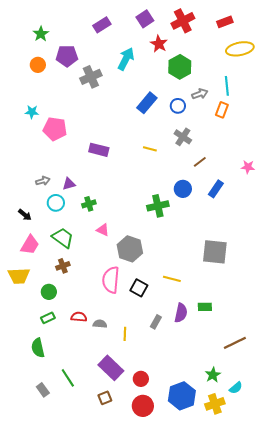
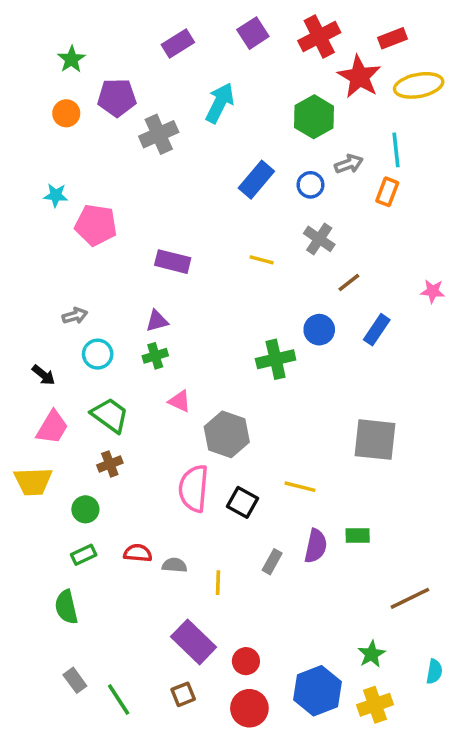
red star: (159, 44) -> (359, 77), moved, size x1.4
purple triangle: (69, 184) -> (157, 321), moved
green line: (68, 378) -> (119, 700), moved
cyan semicircle: (236, 388) -> (434, 672), moved, turned -40

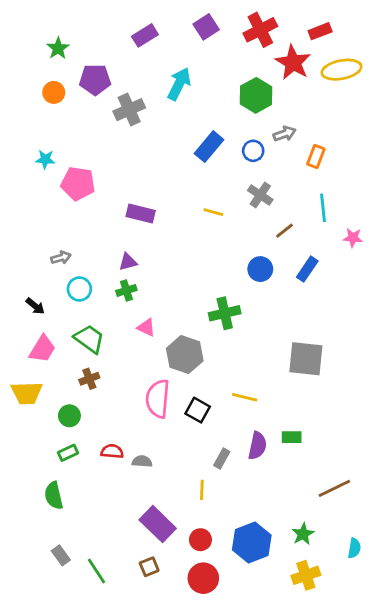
cyan line: (396, 150) -> (323, 208), moved
green cross: (276, 359) -> (225, 313), moved
yellow line: (218, 583) -> (202, 490), moved
blue hexagon: (317, 691) -> (252, 543), moved

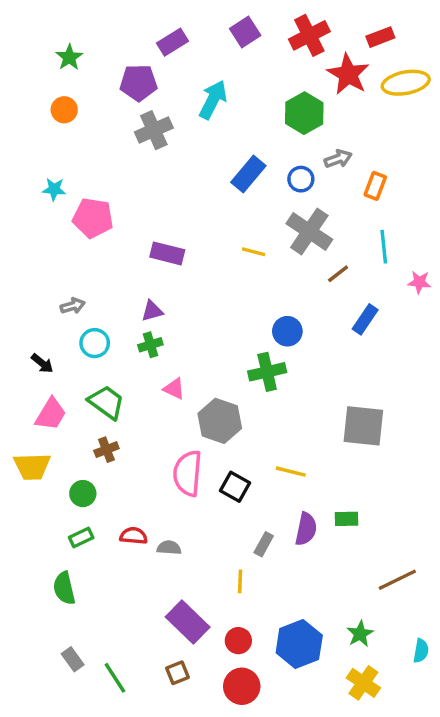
purple pentagon: (95, 80) -> (139, 83), moved
gray cross: (260, 195) -> (309, 231), size x1.5
blue circle: (260, 269) -> (287, 331), moved
yellow cross: (306, 575) -> (363, 683), turned -36

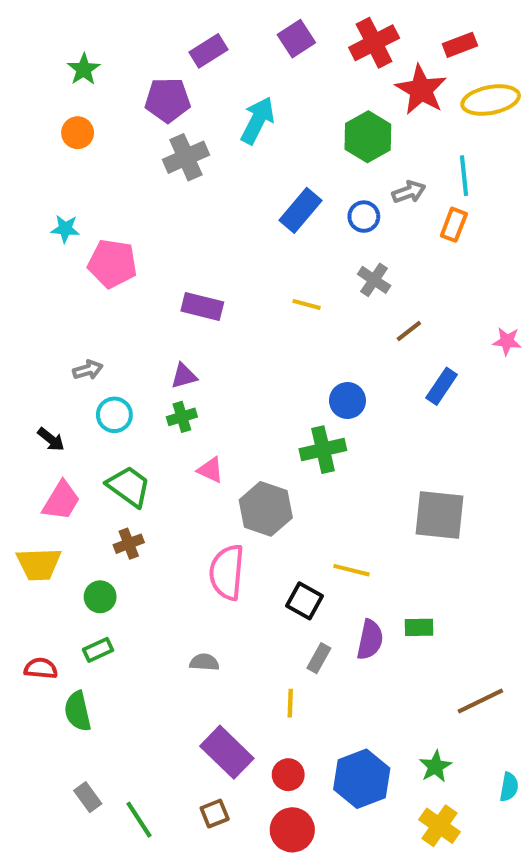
gray cross: (309, 231) -> (374, 280), size x0.6
cyan line: (384, 247) -> (464, 176), moved
black square: (235, 487) -> (305, 601), moved
red semicircle: (134, 536) -> (41, 668), moved

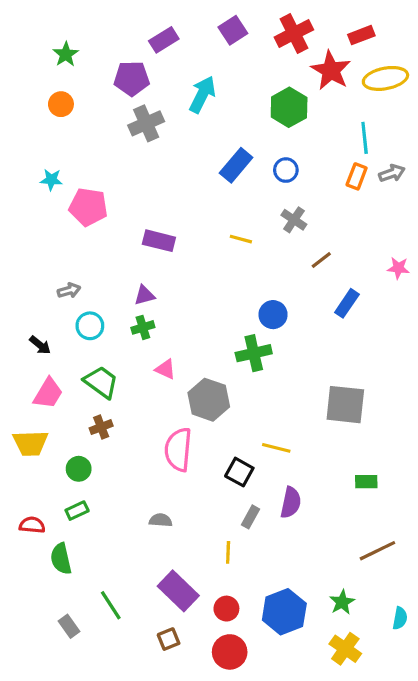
gray arrow: (409, 192) -> (392, 173), moved
green rectangle: (419, 627) -> (366, 482), moved
green line: (139, 820) -> (111, 605), moved

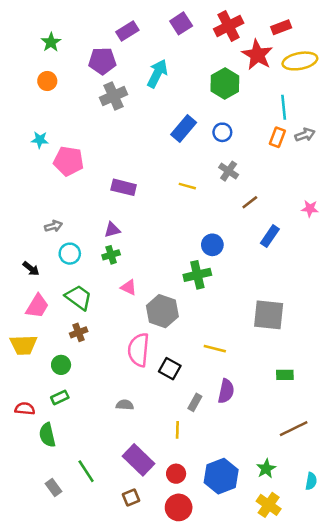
black square: (239, 472) -> (170, 369), moved

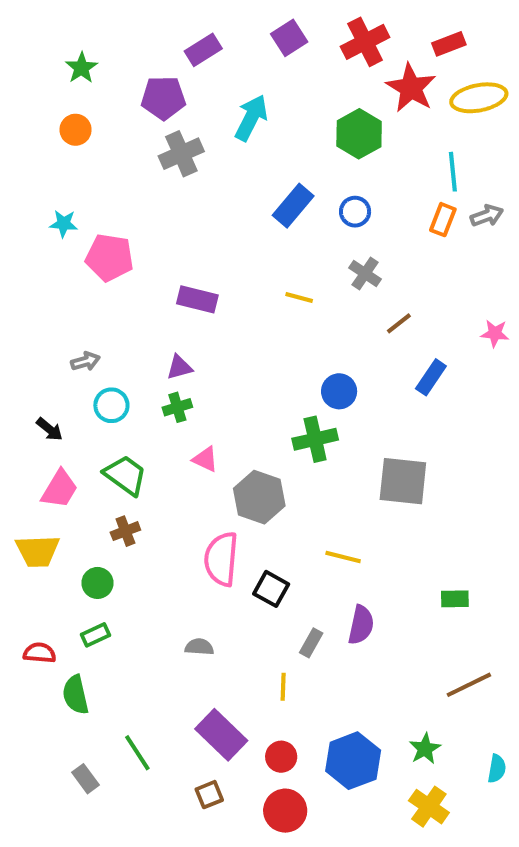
gray square: (269, 315) -> (403, 481), moved

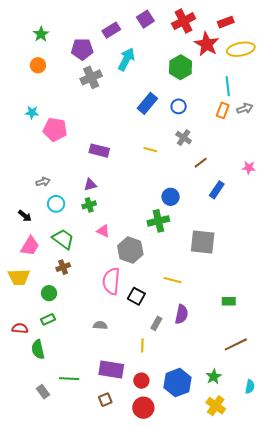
purple rectangle: (203, 50) -> (111, 30), moved
purple rectangle: (221, 735) -> (111, 370), turned -35
green line: (137, 753) -> (69, 379), turned -54

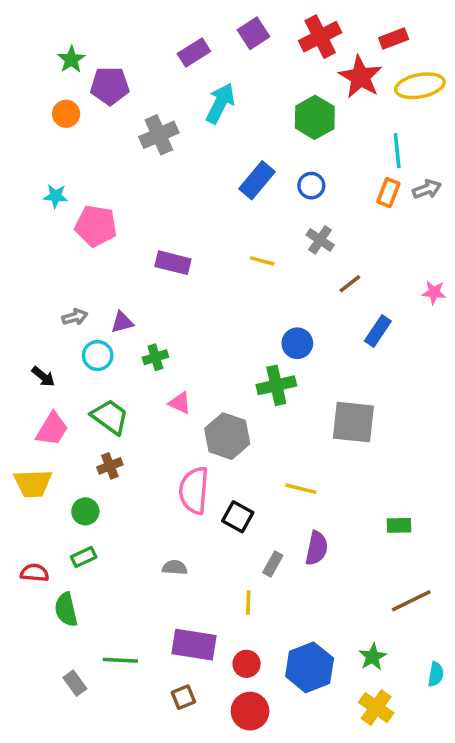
purple pentagon: (82, 49) -> (110, 86), moved
purple triangle: (90, 185) -> (122, 322), moved

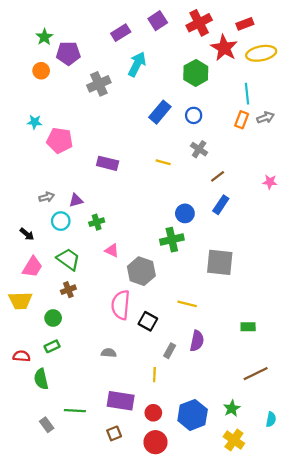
blue rectangle: (378, 331) -> (221, 205), moved

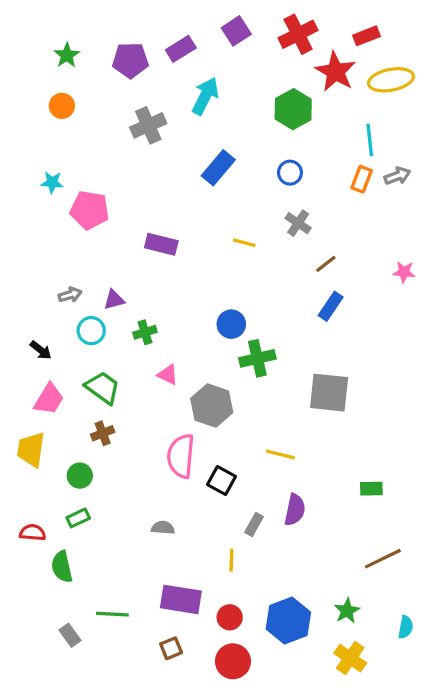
purple pentagon: (68, 53) -> (130, 60), moved
blue rectangle: (160, 112) -> (218, 168), moved
blue circle: (185, 213) -> (231, 324), moved
yellow trapezoid: (20, 301) -> (31, 450), turned 100

